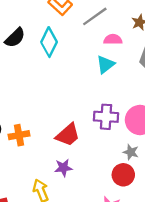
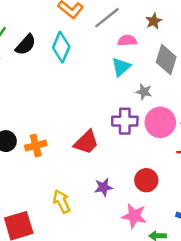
gray star: (131, 152) -> (144, 92), moved
purple star: (63, 168) -> (103, 187), moved

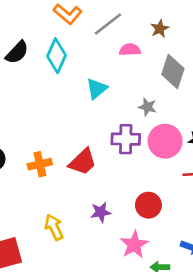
cyan triangle: (121, 67) -> (97, 89), moved
orange cross: (36, 145) -> (40, 164), moved
pink star: (134, 216) -> (134, 245), turned 30

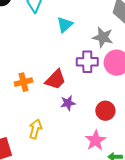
gray star: (147, 107) -> (103, 37), size x1.5
purple star: (101, 212) -> (68, 103), moved
yellow arrow: (54, 227) -> (35, 129), turned 42

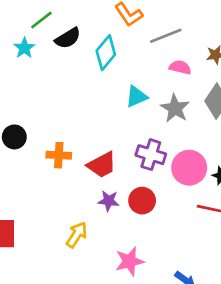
gray star: (103, 37) -> (175, 108), moved
red circle: (105, 111) -> (142, 201), moved
yellow arrow: (35, 129) -> (77, 235), moved

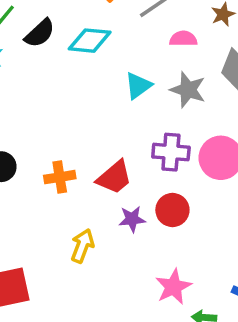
cyan diamond: (106, 53) -> (90, 41), turned 68
yellow arrow: (77, 235) -> (82, 246), moved

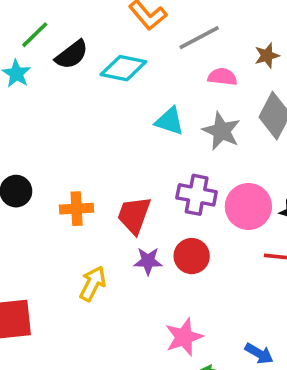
cyan triangle: (138, 86) -> (170, 121), turned 48
red trapezoid: (114, 177) -> (134, 215), turned 144

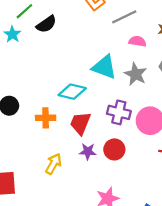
cyan diamond: (123, 68) -> (72, 92), moved
cyan triangle: (170, 121) -> (104, 67), size x1.4

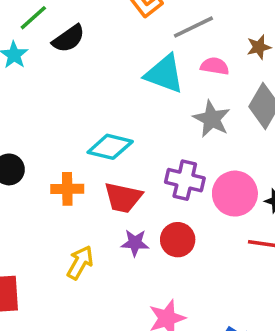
cyan triangle: (104, 67) -> (164, 74), moved
red trapezoid: (80, 123) -> (123, 198), turned -100

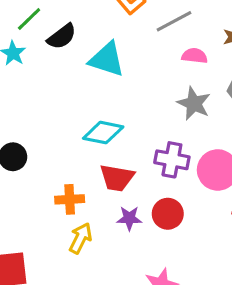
cyan triangle: (164, 74) -> (107, 59), moved
orange cross: (67, 189) -> (70, 199), moved

